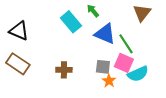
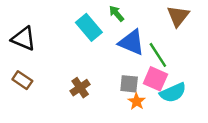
brown rectangle: (18, 64) -> (22, 80), size x0.7
brown cross: (64, 70) -> (80, 88), turned -35

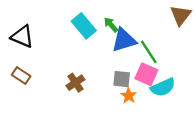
green arrow: (116, 14) -> (111, 25), moved
brown triangle: (178, 16) -> (181, 15), moved
blue triangle: (132, 42) -> (124, 40), turned -40

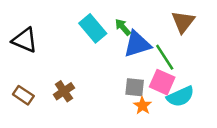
brown triangle: (181, 15) -> (183, 22), moved
brown rectangle: (21, 76) -> (23, 95), moved
brown cross: (75, 83) -> (64, 91), moved

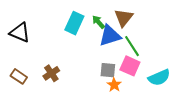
brown triangle: (183, 22) -> (124, 18), moved
cyan rectangle: (93, 28) -> (74, 23), turned 65
cyan semicircle: (180, 96) -> (159, 77), moved

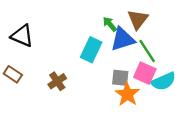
cyan rectangle: (74, 23) -> (91, 50), moved
brown rectangle: (19, 76) -> (13, 74), moved
cyan semicircle: (159, 77) -> (163, 81), moved
orange star: (114, 85) -> (127, 94), size x1.5

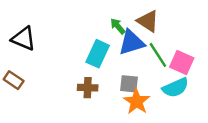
brown triangle: (138, 19) -> (148, 21), turned -35
pink square: (145, 73) -> (182, 63), moved
brown cross: (57, 81) -> (88, 88), moved, turned 36

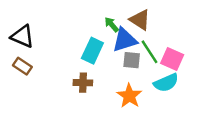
brown rectangle: (14, 80) -> (22, 66), moved
gray square: (129, 84) -> (132, 60), moved

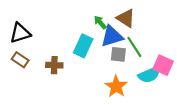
black triangle: (22, 36) -> (20, 33), turned -40
pink square: (172, 59) -> (163, 65), moved
brown cross: (83, 83) -> (54, 65), moved

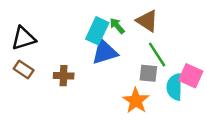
blue triangle: (112, 36) -> (105, 52), moved
cyan rectangle: (83, 46) -> (97, 31), moved
gray square: (118, 54) -> (148, 73), moved
cyan semicircle: (149, 75) -> (175, 87), turned 115

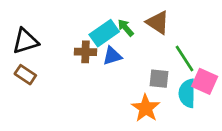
cyan rectangle: (97, 31) -> (104, 33), turned 30
blue triangle: (105, 52) -> (112, 56), size x0.7
green line: (157, 55) -> (184, 59), moved
brown cross: (64, 76) -> (86, 52), moved

